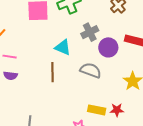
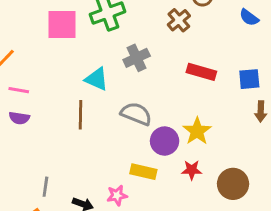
purple circle: (108, 47) -> (165, 141), moved
red star: (117, 110) -> (192, 170), moved

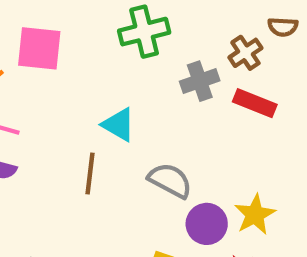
pink square: (62, 25) -> (39, 48), moved
gray cross: (137, 58) -> (200, 81), moved
red rectangle: (201, 72) -> (255, 103), moved

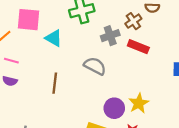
cyan triangle: (119, 125) -> (54, 38), moved
gray semicircle: (170, 180) -> (95, 66), moved

